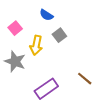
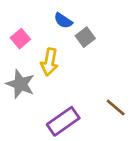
gray square: (59, 35) -> (85, 37), moved

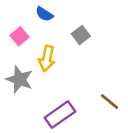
blue semicircle: (63, 21) -> (44, 14), moved

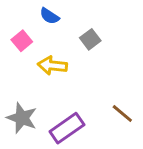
yellow arrow: (47, 58) -> (52, 66), turned 85
gray star: (20, 79) -> (22, 118), moved

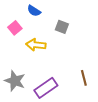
gray square: (90, 39) -> (62, 27), turned -32
brown line: (122, 114) -> (84, 78), turned 35

